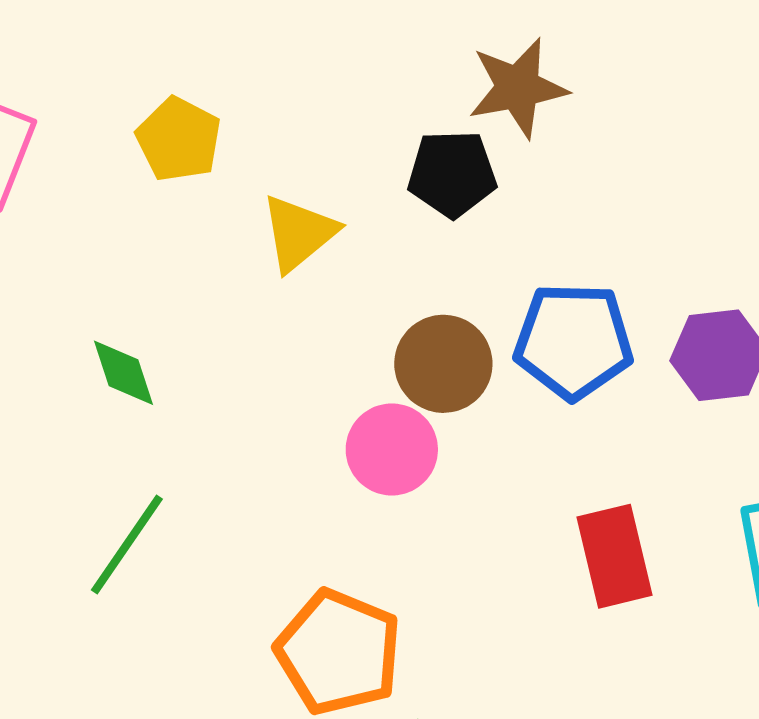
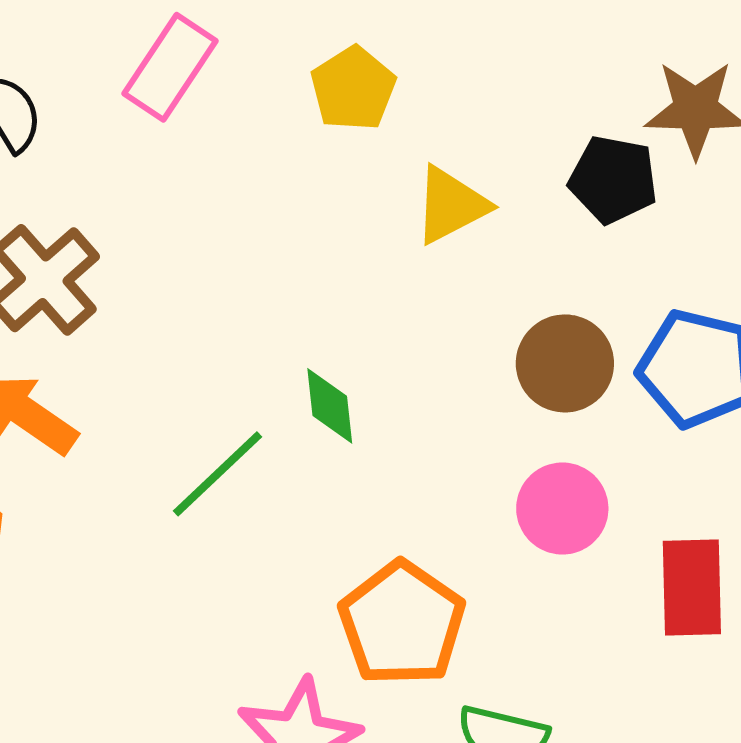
green diamond: (123, 373) -> (330, 406), moved
pink circle: (392, 449) -> (562, 509), moved

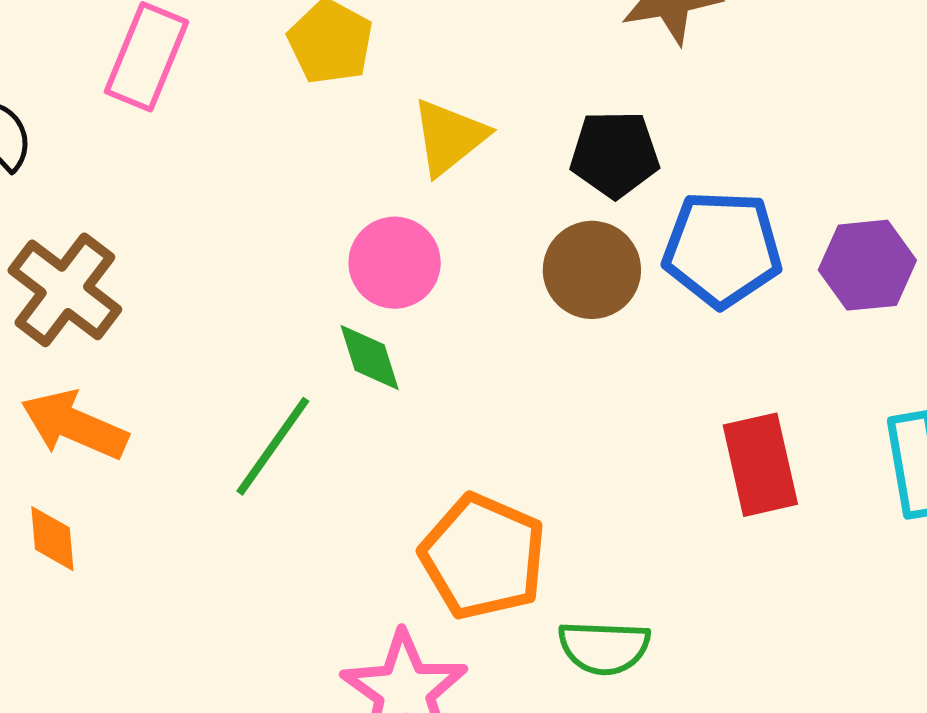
black pentagon: (613, 179) -> (615, 154), moved
pink circle: (562, 509) -> (395, 263), moved

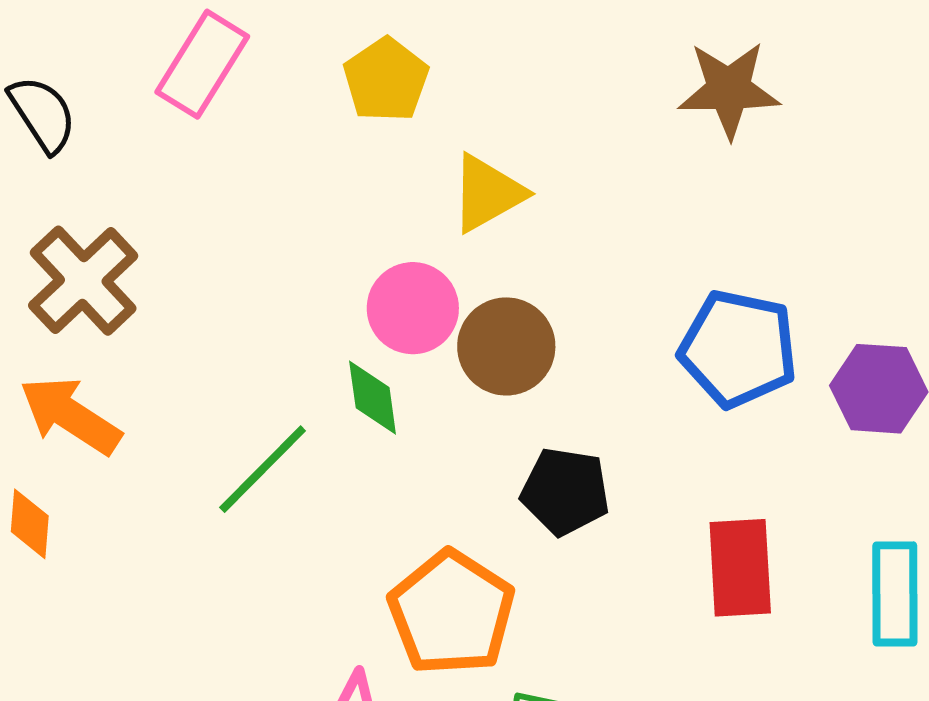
black pentagon: (615, 154) -> (565, 491), moved
brown circle: (592, 270) -> (506, 346), moved

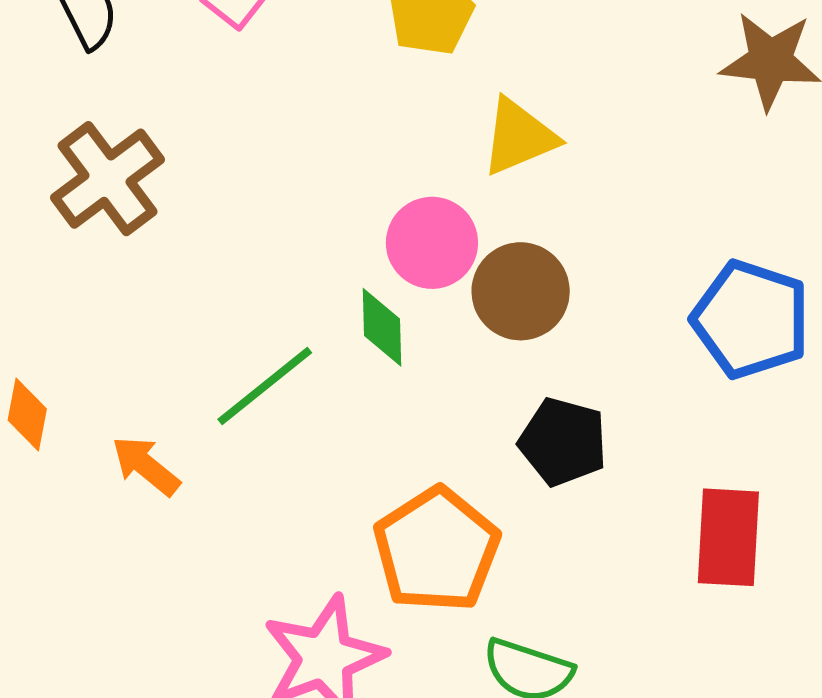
orange arrow: (70, 415) -> (146, 466), moved, size x0.7

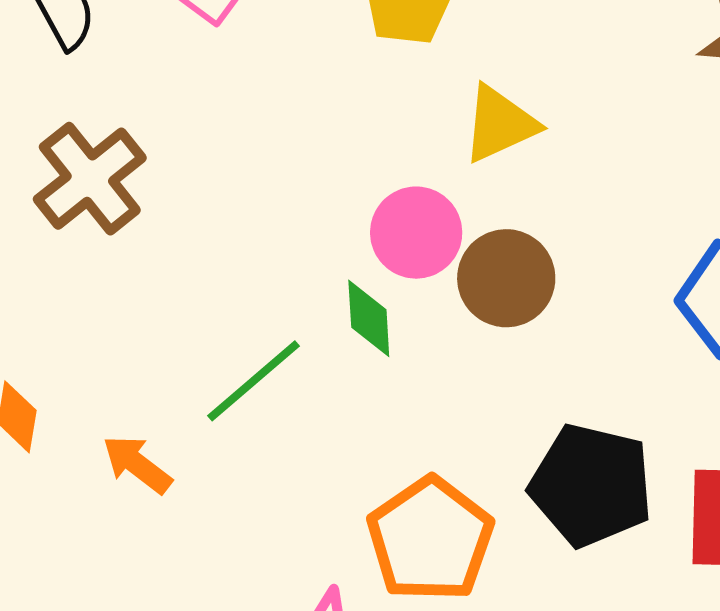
black pentagon: (563, 442) -> (591, 485), moved, size x1.4

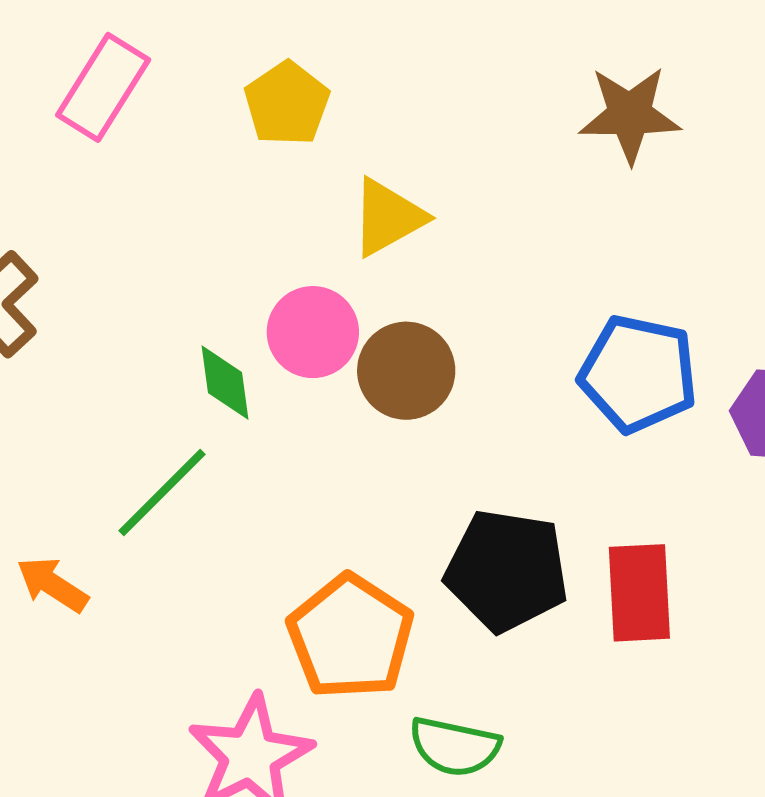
green diamond: (369, 318) -> (225, 383), moved

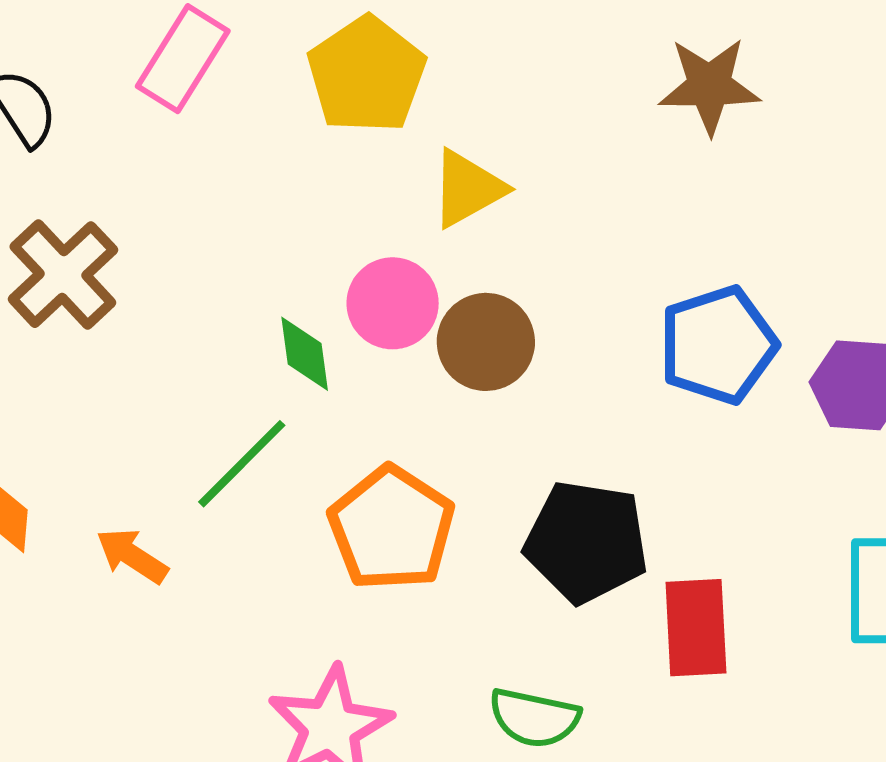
yellow pentagon: (287, 104) -> (367, 75), size x1.4
blue pentagon: (638, 374) -> (718, 345), turned -30
red rectangle: (639, 593) -> (696, 628), moved
orange pentagon: (351, 637) -> (392, 528), moved

